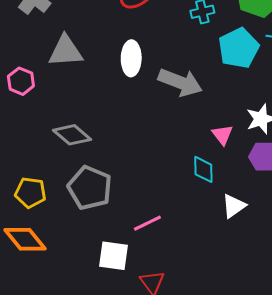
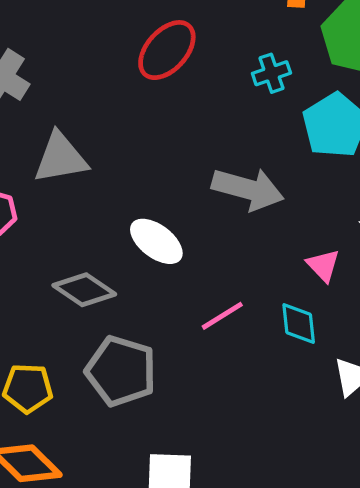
white ellipse: (131, 58) -> (156, 241), moved, turned -48
pink line: (147, 223) -> (222, 316), moved

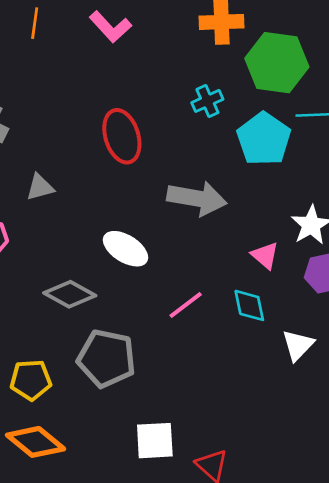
red ellipse: (167, 50) -> (122, 136), moved, turned -54
gray triangle: (61, 158) -> (40, 187), size x0.6

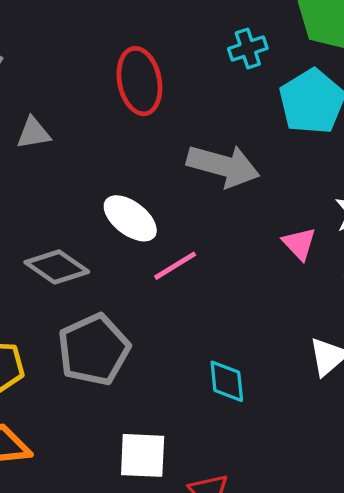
pink line: (186, 305) -> (175, 266), moved
cyan diamond: (249, 305) -> (227, 381), moved
gray pentagon: (106, 358) -> (94, 350), turned 30

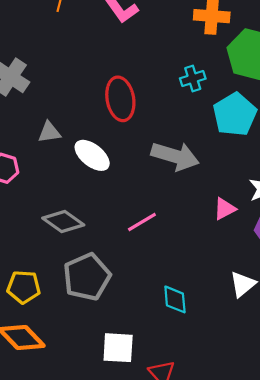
white ellipse: (130, 218) -> (92, 155), moved
pink triangle: (299, 244) -> (225, 209), turned 45

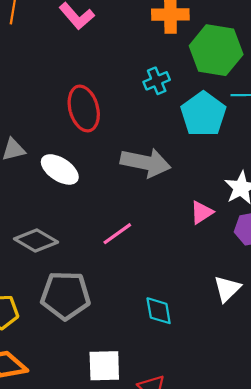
gray pentagon: (87, 277) -> (66, 295), turned 30

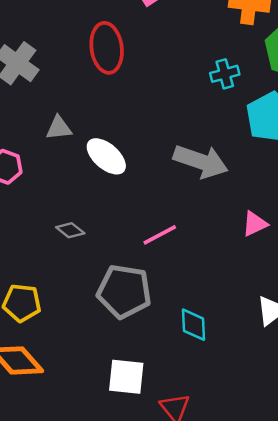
red ellipse: (84, 109) -> (107, 48), moved
gray diamond: (36, 240) -> (70, 230), size x0.6
gray pentagon: (66, 295) -> (124, 291), moved

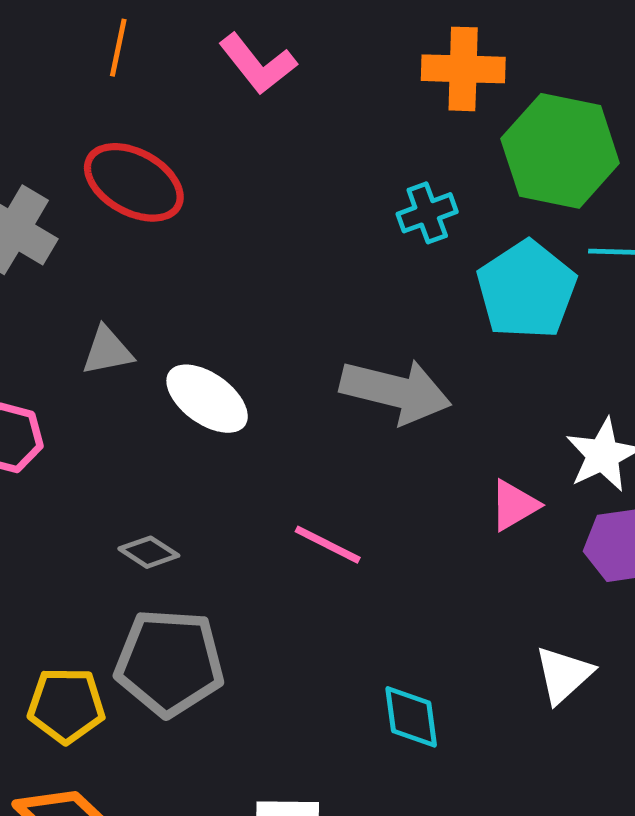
red ellipse: (107, 48) -> (134, 182), moved, turned -48
pink line: (160, 235) -> (328, 545), turned 60
gray pentagon: (124, 291) -> (170, 663), moved

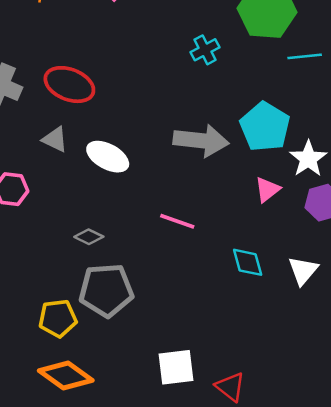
red ellipse: (134, 182) -> (69, 85), moved
cyan pentagon: (527, 290) -> (265, 127), moved
gray triangle: (107, 351) -> (55, 139), turned 44
cyan diamond: (411, 717) -> (248, 262), moved

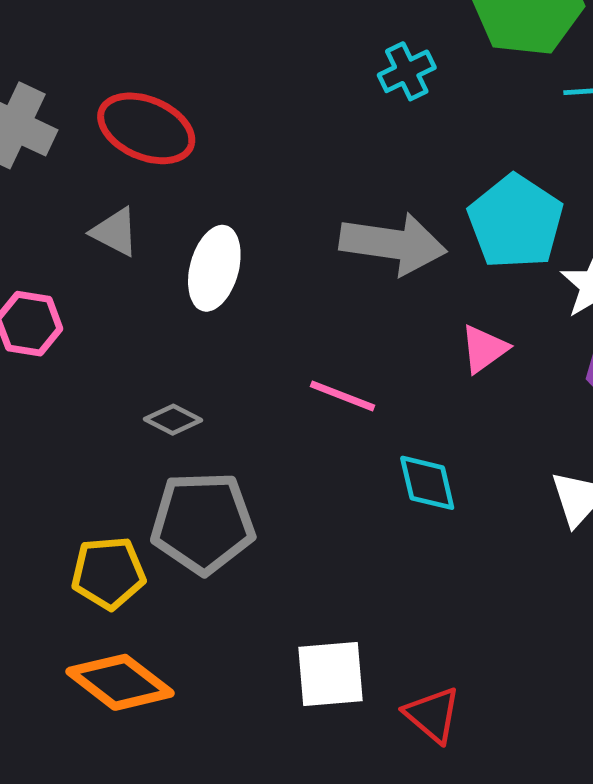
white ellipse: (108, 157) -> (214, 268), turned 75
pink triangle: (267, 189) -> (484, 349), moved
cyan diamond: (248, 262) -> (427, 483), moved

